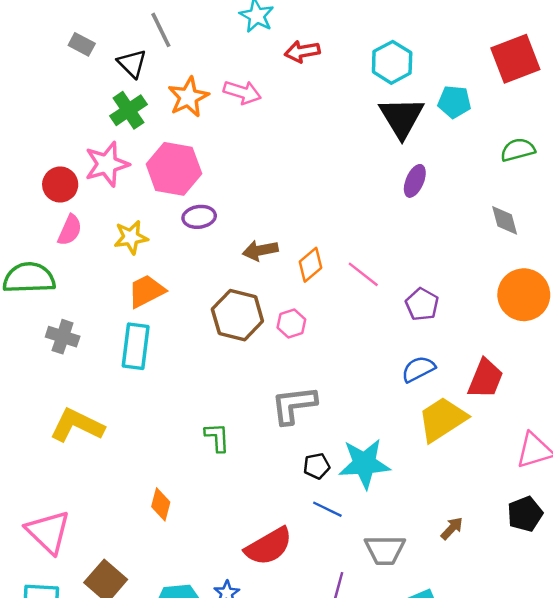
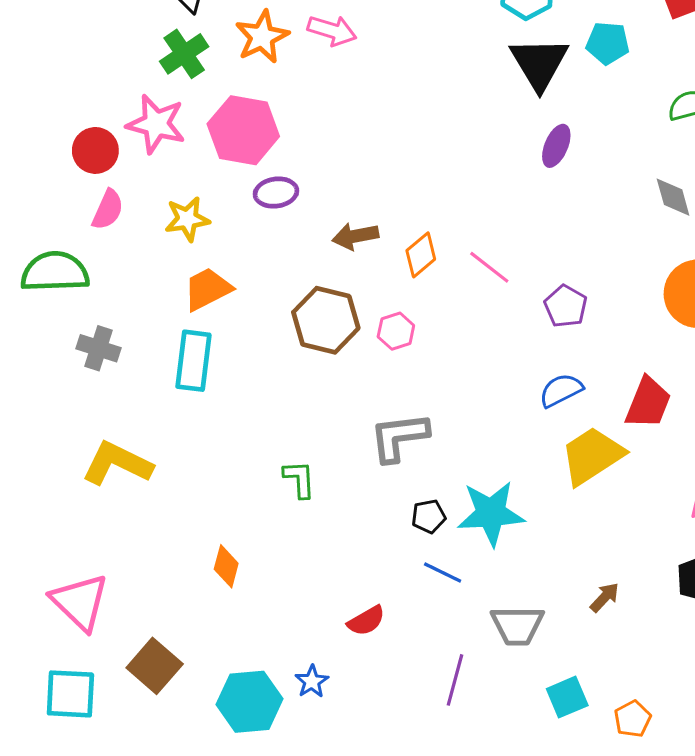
pink star: (107, 164) -> (156, 124), turned 30
red semicircle: (269, 546) -> (366, 621), size x0.6

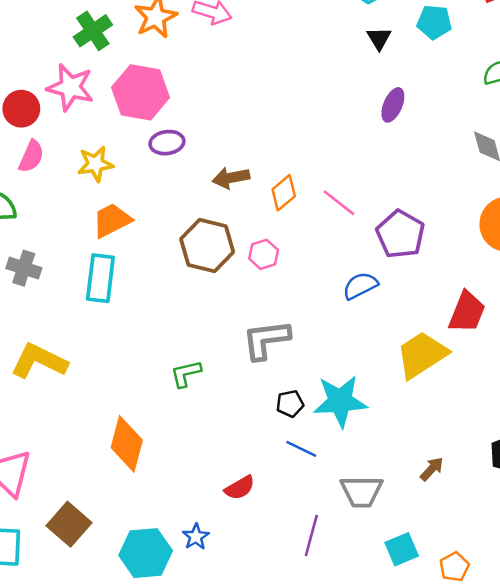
black triangle: (539, 63) -> (379, 38), size x0.5
purple pentagon: (566, 306) -> (400, 234), size x1.4
blue semicircle: (561, 390) -> (360, 286), moved
green L-shape: (299, 479) -> (186, 374), turned -100
orange diamond: (226, 566) -> (127, 444), size x1.6

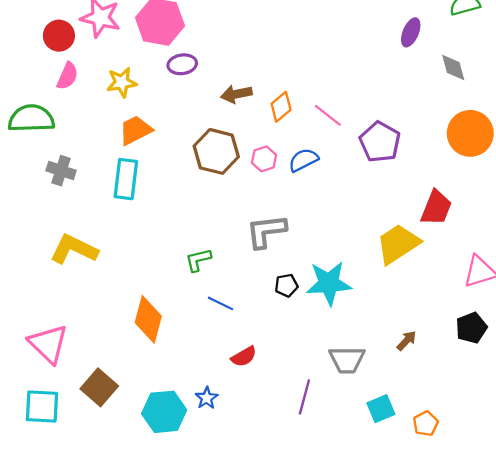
purple ellipse: (393, 105) -> (411, 32), moved
blue semicircle: (360, 286) -> (303, 160), moved
blue line: (301, 449) -> (220, 303), moved

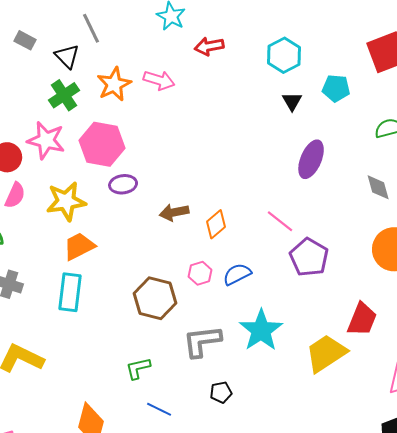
purple ellipse: (411, 32) -> (311, 159), moved, size x1.4
yellow star: (122, 82) -> (66, 201), size x1.4
pink line: (328, 115) -> (280, 221), moved
brown hexagon: (216, 151) -> (155, 298), moved
cyan star: (329, 283) -> (261, 330), moved, turned -30

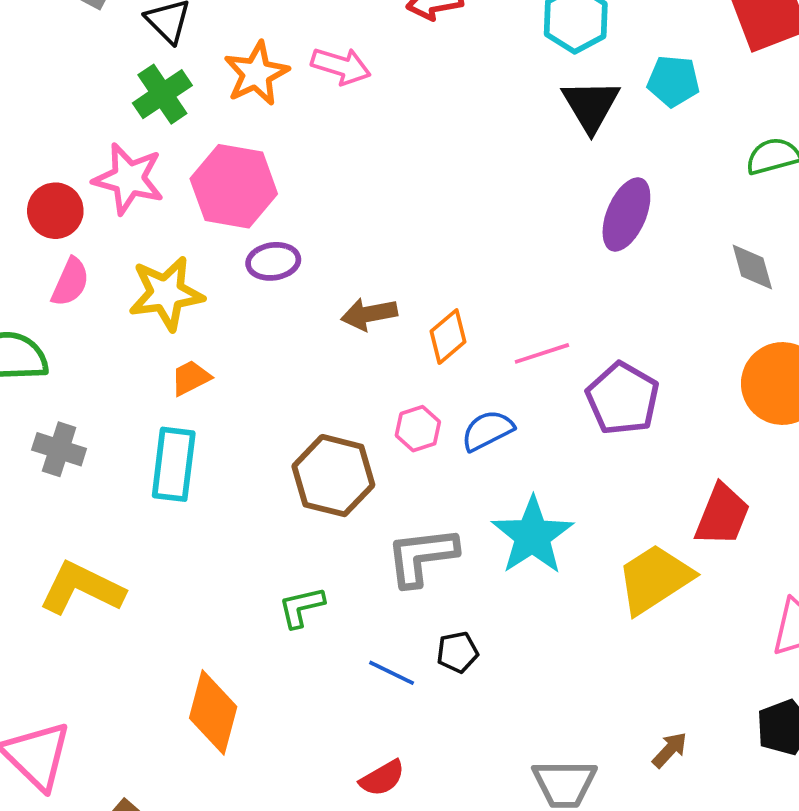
black triangle: (292, 101) -> (591, 105), size x1.6
pink line: (280, 221) -> (542, 353), moved, turned -56
orange trapezoid: (79, 246) -> (191, 378), size x0.7
blue line: (159, 409) -> (392, 673), moved

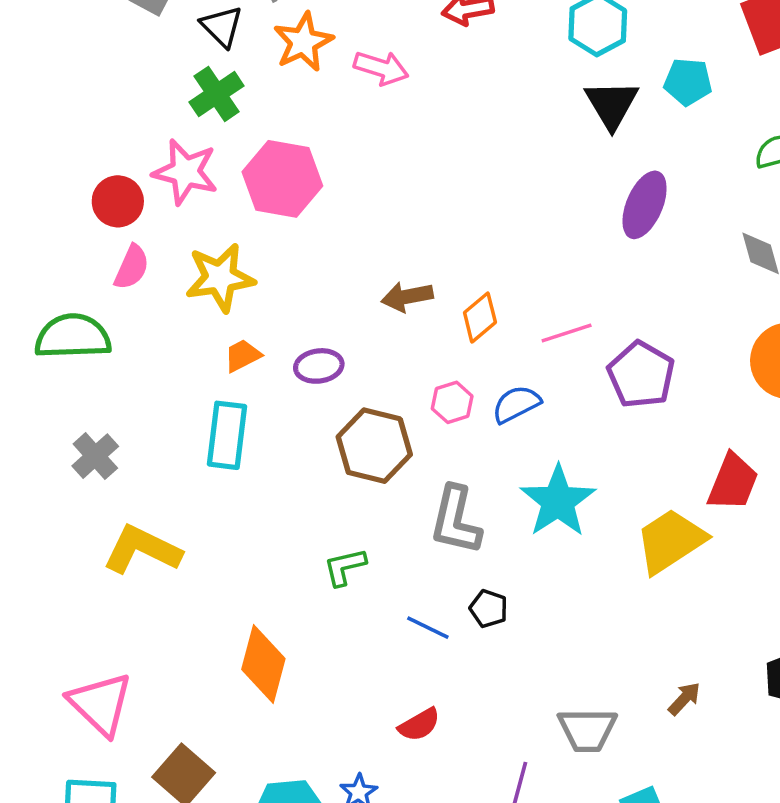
orange star: (256, 74) -> (303, 42), moved
purple ellipse: (273, 261) -> (319, 366), moved
gray cross: (59, 449) -> (95, 456), moved, turned 30
gray L-shape: (422, 556) -> (456, 520), turned -70
black pentagon: (457, 652) -> (489, 609), turned 30

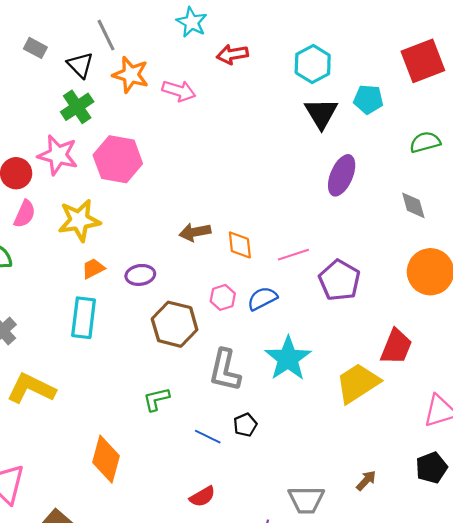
orange star: (303, 42) -> (131, 75), turned -30
orange diamond: (480, 317) -> (240, 245), turned -56
black pentagon: (489, 609) -> (245, 425), turned 30

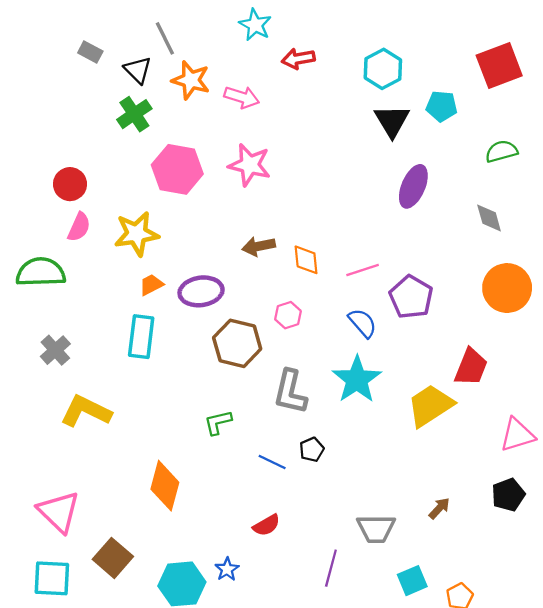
pink star: (58, 155) -> (250, 165), moved
purple ellipse: (140, 275) -> (201, 291), size x1.4
blue semicircle: (262, 298) -> (363, 323), moved, turned 76

